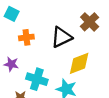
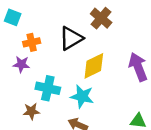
purple star: (11, 64) -> (21, 64), moved

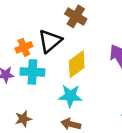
orange cross: (32, 42) -> (24, 47), moved
cyan cross: (48, 88) -> (32, 72), moved

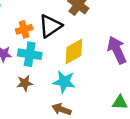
brown star: (23, 119) -> (25, 83), moved

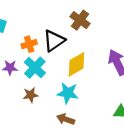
cyan cross: (30, 54) -> (35, 68), turned 35

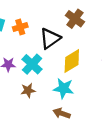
orange cross: (29, 44) -> (20, 27), moved

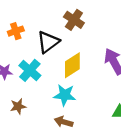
brown star: (28, 90) -> (18, 106), moved

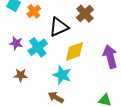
orange cross: (16, 31) -> (34, 11), turned -32

